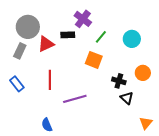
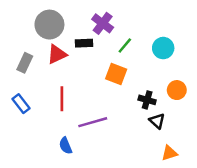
gray circle: (28, 27) -> (49, 25), moved
orange triangle: (146, 123) -> (169, 153), moved, turned 32
blue semicircle: (47, 125) -> (66, 146), moved

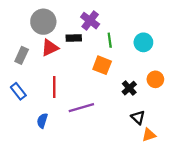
green line: (125, 46) -> (110, 40), turned -48
black cross: (147, 100) -> (129, 88), turned 32
black triangle: (157, 121) -> (138, 117), moved
blue semicircle: (66, 146) -> (42, 121), moved, turned 40

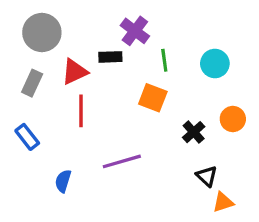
gray circle: (43, 22) -> (42, 33), moved
red line: (54, 87) -> (81, 111), moved

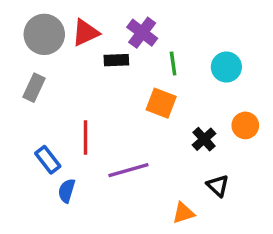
red triangle: (75, 72) -> (85, 33), moved
red line: (81, 111) -> (85, 137), moved
blue rectangle: (27, 137) -> (48, 160), moved
orange triangle: (223, 202) -> (183, 213), moved

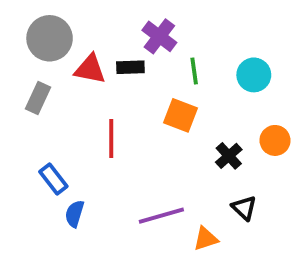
red triangle: (85, 33) -> (90, 69), moved, turned 36
red line: (85, 137) -> (111, 139), moved
purple line: (128, 170) -> (161, 216), moved

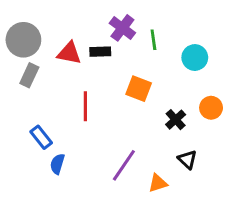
gray circle: (50, 38) -> (23, 40), moved
green line: (194, 71) -> (153, 40), moved
purple line: (161, 216) -> (124, 165), turned -40

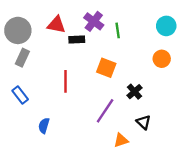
red triangle: (69, 53) -> (56, 25), moved
cyan circle: (195, 58) -> (166, 26), moved
orange circle: (211, 108) -> (162, 59), moved
blue rectangle: (41, 137) -> (20, 95), moved
purple line: (124, 165) -> (105, 111), moved

